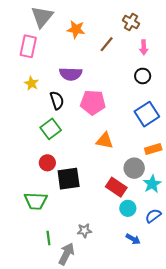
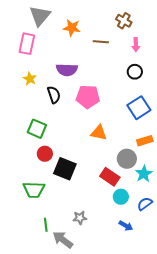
brown line: (107, 44) -> (101, 42), turned 56
green square: (51, 129) -> (37, 129), moved, turned -30
black square: (69, 179) -> (65, 169), turned 30
gray arrow: (66, 254) -> (63, 240), turned -80

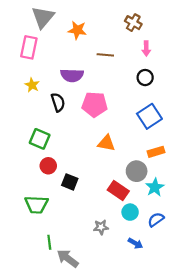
brown line: (101, 42) -> (105, 55), moved
black square: (65, 169) -> (70, 182), size x0.7
gray star: (80, 218) -> (101, 227), moved

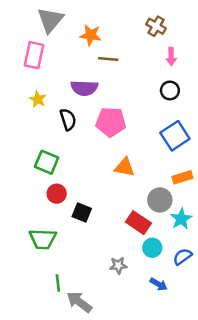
brown line: (105, 55) -> (108, 59), moved

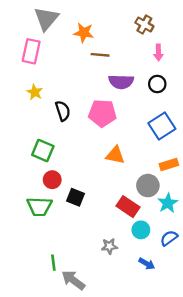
purple semicircle: (84, 88) -> (121, 82), moved
green trapezoid: (43, 239) -> (39, 207), moved

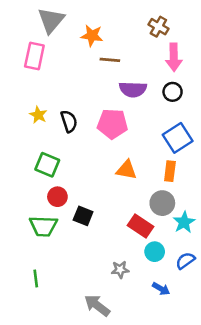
pink arrow: (158, 52) -> (174, 57), size x1.5
yellow star: (35, 92) -> (38, 115), moved
orange rectangle: (169, 165) -> (170, 171), moved, turned -66
green line: (53, 263) -> (36, 279), moved
gray arrow: (73, 280) -> (97, 305), moved

